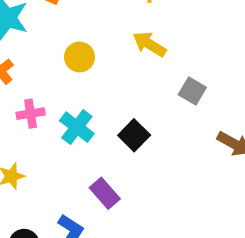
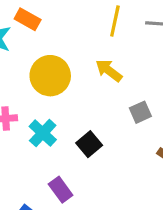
yellow circle: (79, 57) -> (50, 76), size x1.6
gray square: (192, 91) -> (140, 112), turned 30

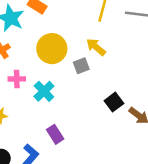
gray square: (140, 112) -> (81, 66), moved
black square: (89, 144) -> (114, 102), moved

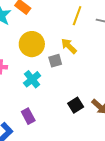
cyan cross: (44, 91) -> (32, 79), moved
black square: (114, 102) -> (76, 105), moved

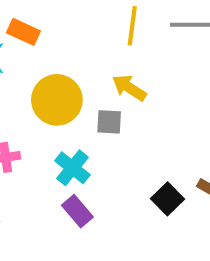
gray square: (55, 61) -> (109, 122), turned 32
purple rectangle: (28, 116) -> (77, 211), moved

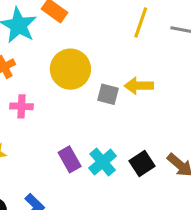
yellow arrow: (129, 88) -> (139, 86), moved, turned -44
cyan cross: (72, 168) -> (103, 162), moved

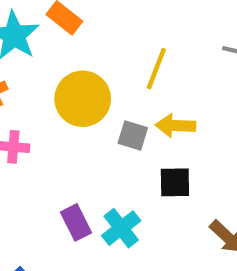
yellow line: (141, 22) -> (156, 69), moved
black square: (142, 164) -> (175, 182), moved, turned 30

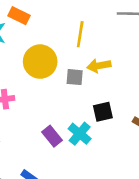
black square: (175, 182) -> (103, 112), moved

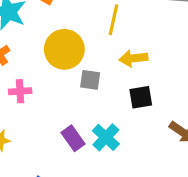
gray square: (75, 77) -> (90, 80), moved
black square: (103, 112) -> (141, 97), moved

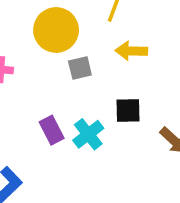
gray square: (90, 80) -> (80, 68), turned -30
black square: (141, 97) -> (128, 111), moved

